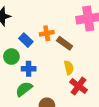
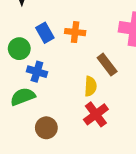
brown rectangle: (65, 43) -> (107, 65), moved

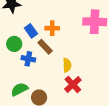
brown rectangle: (107, 65) -> (45, 47), moved
green semicircle: (23, 97) -> (20, 89), moved

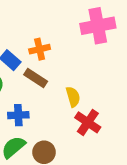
blue cross: (28, 59) -> (18, 115), moved

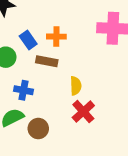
brown rectangle: (36, 78) -> (47, 61), turned -36

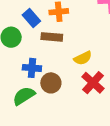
yellow semicircle: (76, 86) -> (83, 58), turned 72
brown circle: (38, 129) -> (51, 83), moved

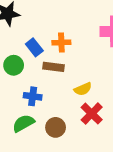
brown circle: (51, 83) -> (56, 127), moved

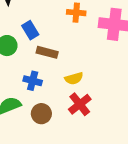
orange cross: (61, 43) -> (76, 13), moved
blue cross: (33, 96) -> (33, 81), moved

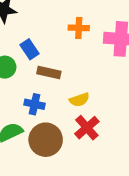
brown circle: (41, 114) -> (46, 140), size x1.5

